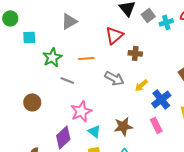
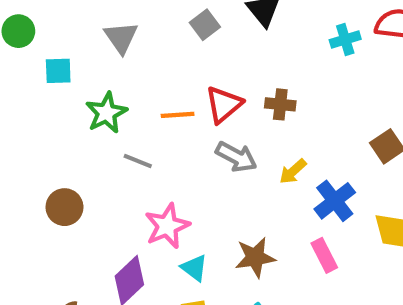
gray square: (148, 15) -> (205, 25), moved
gray triangle: (69, 21) -> (121, 37), moved, turned -36
red triangle: (114, 35) -> (224, 104), moved

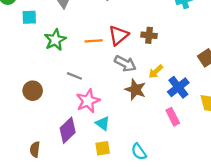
gray line: (138, 161) -> (74, 76), moved
brown star: (255, 257) -> (135, 90), moved, turned 30

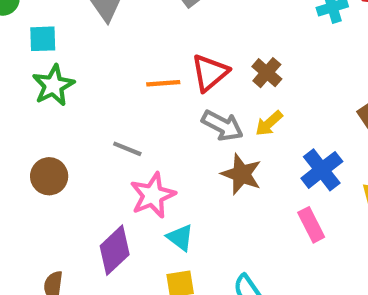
brown cross: (149, 35) -> (267, 73), turned 35
green star: (55, 40) -> (53, 85), moved
yellow arrow: (156, 71) -> (269, 123), moved

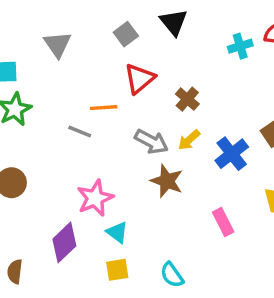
red triangle: (210, 73) -> (139, 79), moved
gray line: (127, 149) -> (80, 131), moved
blue cross: (322, 170) -> (232, 154), moved

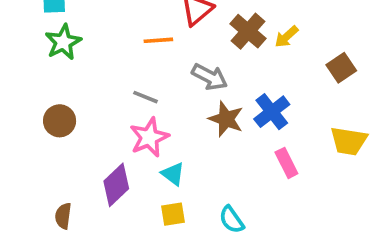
brown cross: (187, 99) -> (248, 31), size x1.4
gray line: (80, 131) -> (146, 97), moved
yellow arrow: (189, 140) -> (286, 37), moved
blue cross: (232, 154) -> (272, 112), moved

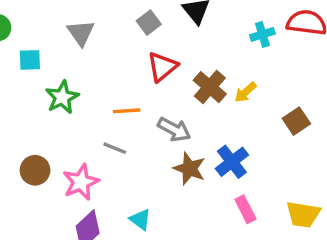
orange line: (158, 40) -> (127, 111), moved
green star: (63, 42) -> (62, 97), moved
pink star: (149, 137) -> (81, 182), moved
yellow trapezoid: (349, 141) -> (303, 214), moved

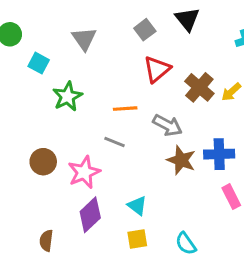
cyan square: (30, 60) -> (39, 63), turned 30
blue cross: (232, 162) -> (219, 154), turned 36

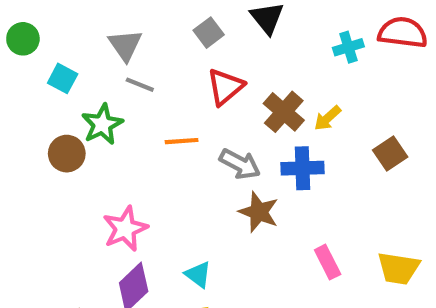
gray line: (114, 142) -> (140, 85), moved
blue cross: (219, 154) -> (303, 168), moved
brown circle: (43, 162) -> (67, 154), moved

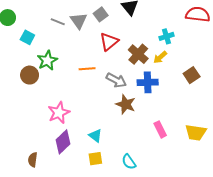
gray triangle: (125, 45) -> (79, 21), moved
cyan cross: (348, 47) -> (166, 36), moved
gray line: (140, 85) -> (58, 22), moved

